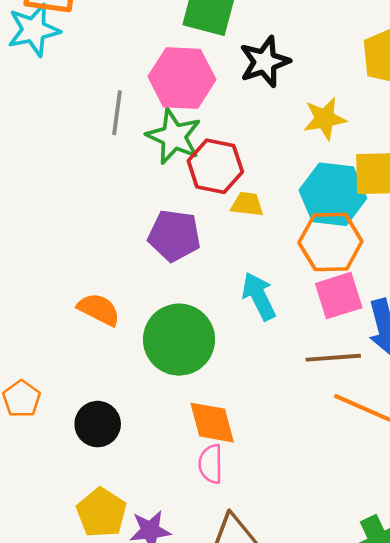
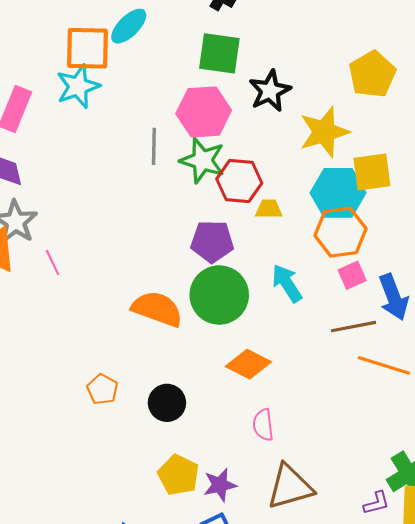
yellow star: (325, 119) -> (324, 132), size x1.4
pink square: (339, 296) -> (352, 275), size x0.7
orange semicircle: (99, 309) -> (157, 309), size x1.4
green circle: (179, 340) -> (219, 295), moved
orange diamond: (212, 423) -> (248, 364), moved, turned -42

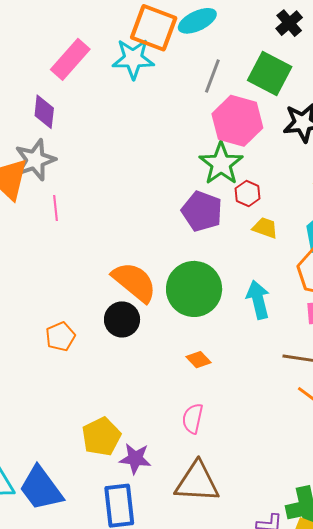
gray line: (154, 146) -> (212, 76), moved
red hexagon: (239, 181) -> (248, 193), size x0.6
purple pentagon: (212, 241) -> (202, 211), moved
orange diamond: (248, 364) -> (198, 360), size x0.6
black circle: (167, 403) -> (122, 319), moved

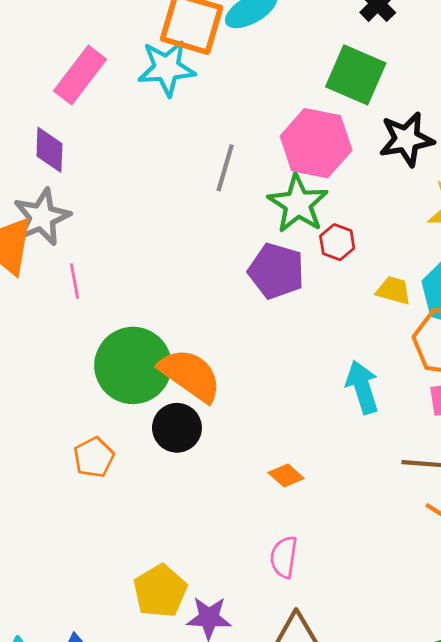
gray line: (212, 76) -> (225, 168), moved
yellow trapezoid: (265, 228) -> (394, 290), moved
green circle: (194, 289) -> (133, 365), moved

